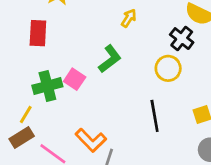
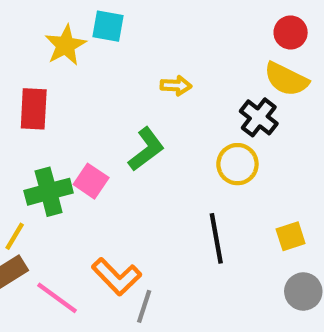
yellow arrow: (129, 18) -> (176, 86), turned 60

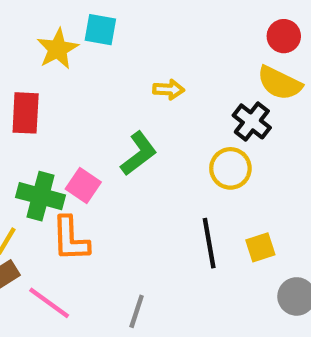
green cross: (49, 192) -> (41, 196), turned 30
yellow square: (291, 236) -> (260, 247), moved
orange L-shape: (116, 277) -> (70, 239), moved, turned 42

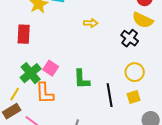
green L-shape: (139, 153) -> (82, 79), moved, turned 125
yellow circle: (230, 168) -> (135, 72), moved
green cross: (41, 196) -> (31, 73), turned 35

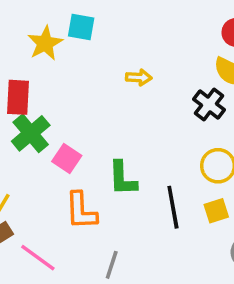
green cross: (31, 73) -> (31, 133), moved
orange L-shape: (45, 93) -> (81, 211), moved

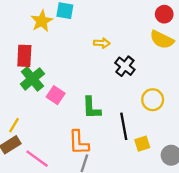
black cross: (209, 104) -> (125, 66), moved
orange L-shape: (81, 211) -> (79, 142), moved
yellow square: (216, 211) -> (142, 144), moved

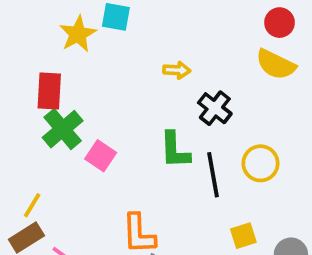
green L-shape: (91, 108) -> (175, 150), moved
black line: (124, 126) -> (213, 175), moved

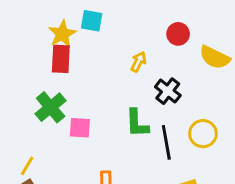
red circle: (280, 23) -> (178, 34), moved
yellow arrow: (177, 70) -> (138, 62), turned -66
red rectangle: (49, 91) -> (61, 59), moved
pink square: (101, 156) -> (80, 128), turned -30

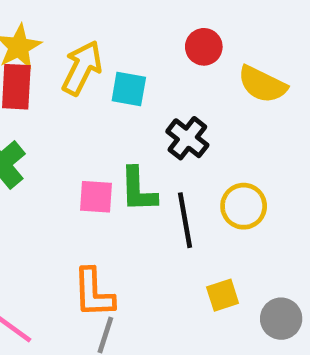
cyan square: (92, 21) -> (129, 89), moved
yellow arrow: (138, 62) -> (82, 68), moved, size x1.6
pink square: (80, 128) -> (96, 197), moved

